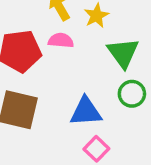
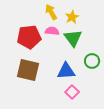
green triangle: (123, 53) -> (73, 38), moved

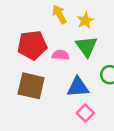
pink semicircle: (52, 31) -> (61, 55), moved

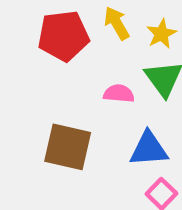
red pentagon: (32, 45) -> (63, 36), moved

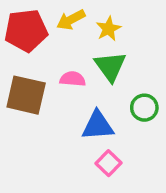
yellow arrow: (117, 23) -> (71, 20), turned -88
brown square: (68, 147) -> (26, 95), moved

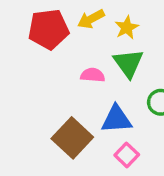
brown square: (26, 95) -> (72, 138), moved, turned 30

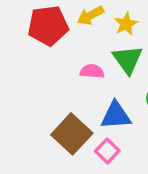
pink square: (127, 155) -> (107, 151), moved

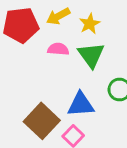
pink semicircle: (92, 71) -> (58, 49), moved

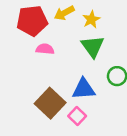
pink semicircle: (58, 49) -> (45, 49), moved

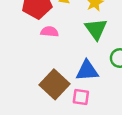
pink square: (77, 116) -> (81, 97), turned -36

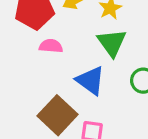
blue triangle: (87, 71) -> (90, 81), moved, turned 40

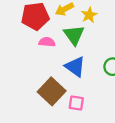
green triangle: (112, 43) -> (74, 35), moved

